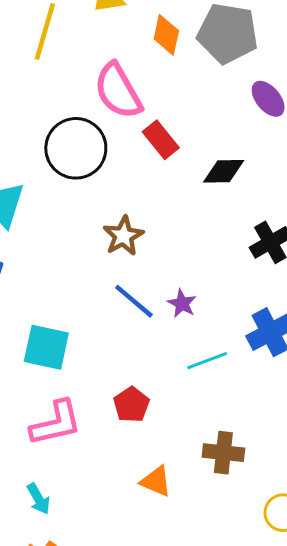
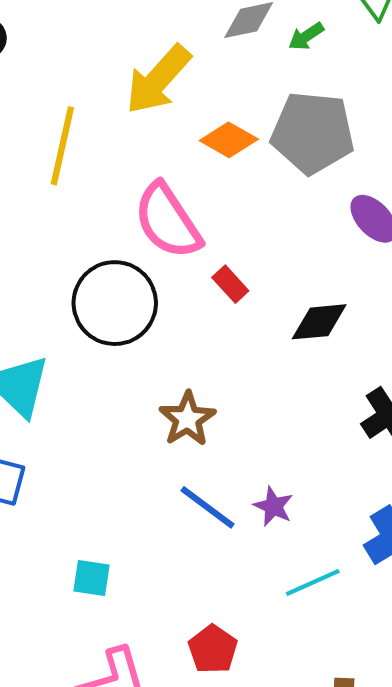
orange diamond: (166, 35) -> (229, 140), turned -69
red rectangle: (161, 140) -> (230, 284), size x0.7
cyan square: (46, 347) -> (91, 578), size x0.6

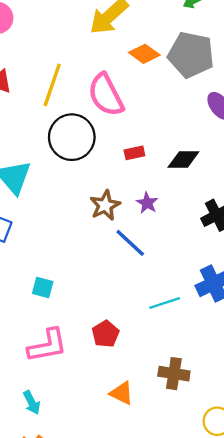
yellow line: (62, 146) -> (52, 85), moved
red rectangle: (230, 284) -> (134, 153), moved, turned -66
purple star: (273, 506) -> (147, 203), moved
blue line: (207, 507) -> (130, 243), moved

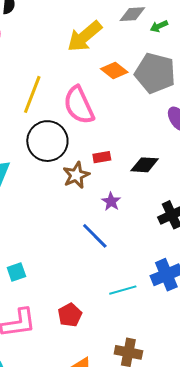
brown star: (105, 205) -> (76, 175), moved
cyan square: (43, 288) -> (16, 272), turned -36

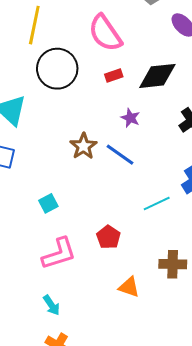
pink semicircle: (79, 105) -> (105, 33), moved
black diamond: (145, 165) -> (157, 76), size x1.4
brown star: (76, 175) -> (83, 146), moved

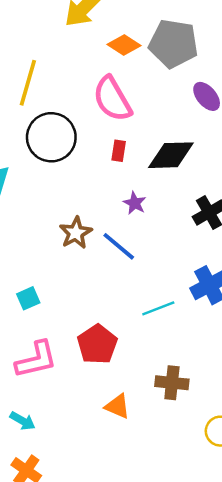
red rectangle: (114, 75) -> (119, 151), turned -66
red pentagon: (108, 237) -> (97, 344), size x1.4
cyan arrow: (51, 305) -> (23, 421), turned -30

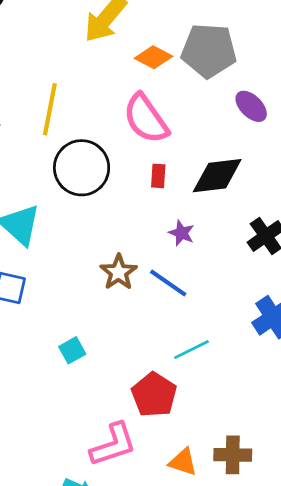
cyan line: (158, 308) -> (191, 350), moved
pink L-shape: (36, 360) -> (113, 445), moved
brown cross: (172, 383) -> (233, 455), moved

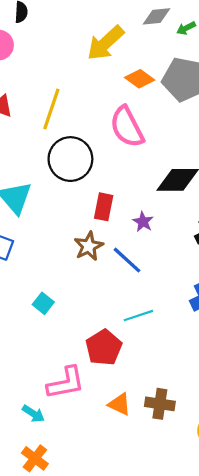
red rectangle: (158, 176) -> (104, 207), moved, size x1.4
cyan square: (72, 350) -> (43, 303), turned -30

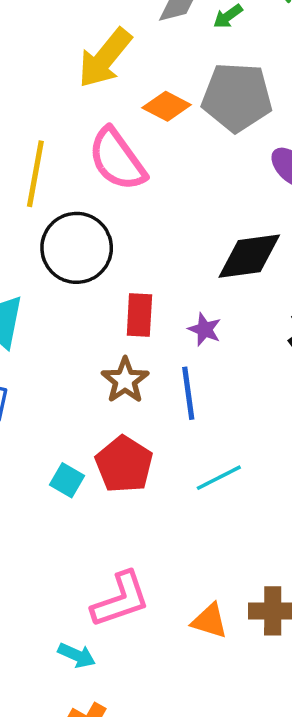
pink semicircle: (127, 127) -> (117, 159), moved
blue line: (127, 260) -> (188, 393), turned 48
red pentagon: (104, 348) -> (124, 464), moved

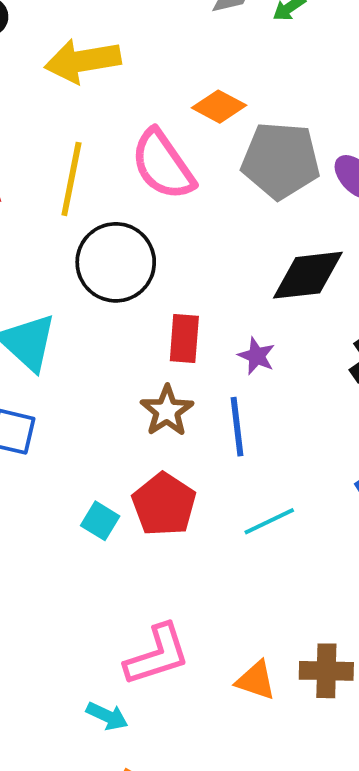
yellow arrow: (105, 58) -> (83, 61), moved, turned 40
gray pentagon: (237, 97) -> (281, 160), moved

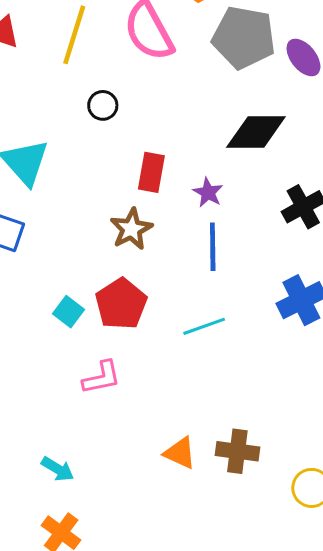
black circle: (116, 262) -> (103, 105), size x0.5
blue line: (237, 427) -> (213, 247), moved
pink L-shape: (157, 655) -> (102, 378), moved, size x0.7

